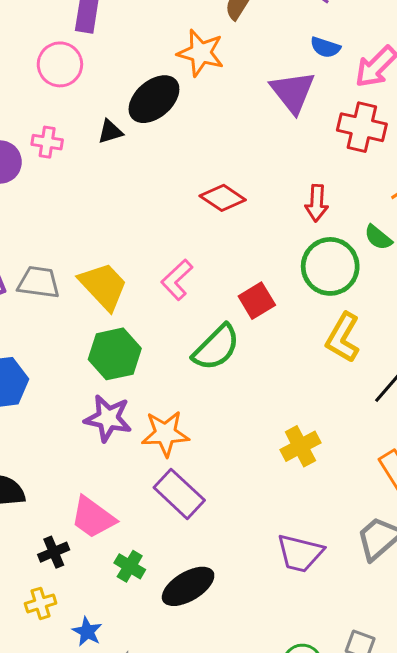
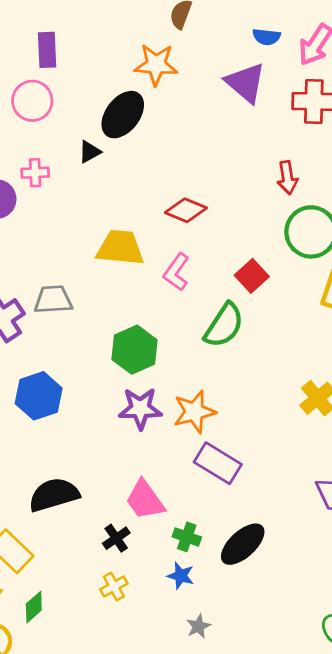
red diamond: (223, 198) -> (186, 210), moved
yellow trapezoid: (103, 286) -> (120, 248), moved, turned -30
pink trapezoid: (93, 517) -> (145, 500), turned 30
blue star: (87, 632) -> (181, 576), moved

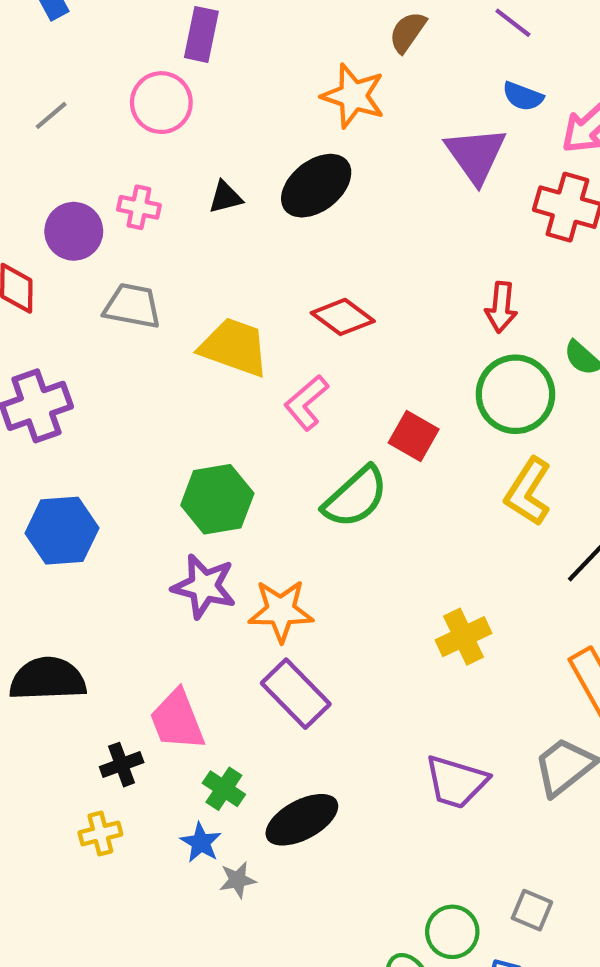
black ellipse: (123, 115) -> (316, 186), moved
red square: (252, 276) -> (414, 436), turned -32
gray trapezoid: (53, 300) -> (132, 306), moved
gray star: (198, 626) -> (238, 880), moved

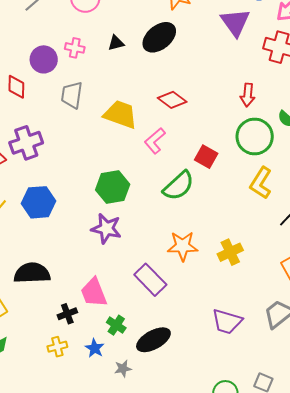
gray trapezoid: (132, 306) -> (72, 95), turned -92
orange star: (281, 611) -> (183, 246), moved
blue star: (201, 842) -> (95, 348), moved

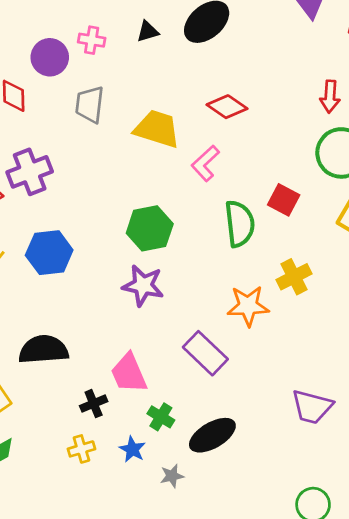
red square: (206, 157) -> (284, 200), moved
green semicircle: (179, 186) -> (240, 224), turned -52
yellow cross: (230, 252) -> (294, 277), moved

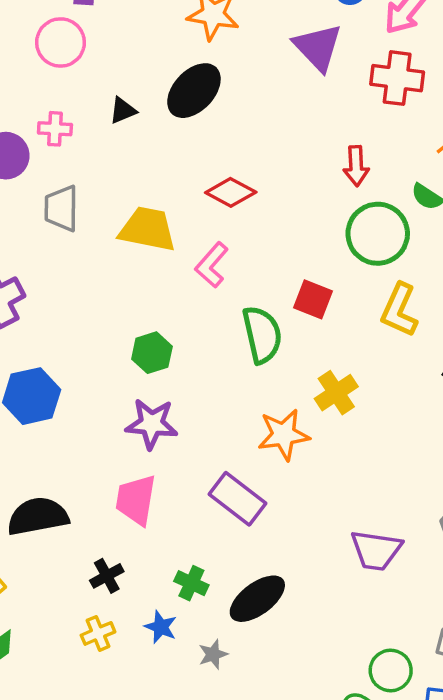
green hexagon: (150, 228) -> (152, 353), size x0.7
pink trapezoid: (129, 373) -> (136, 500), moved, turned 39

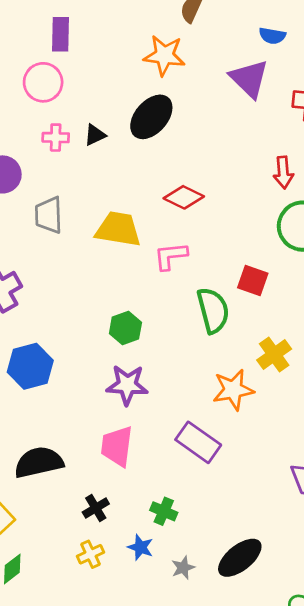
pink cross: (55, 129) -> (56, 138), moved
pink L-shape: (212, 265) -> (171, 256), turned 45
black ellipse: (257, 599) -> (240, 558), moved

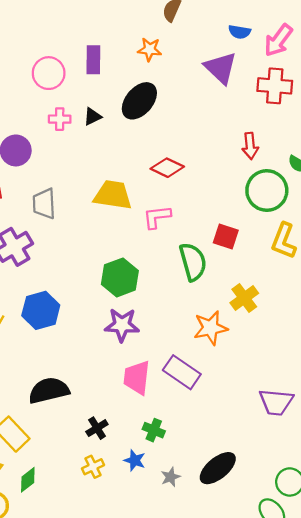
purple rectangle: (61, 34) -> (93, 60), moved
orange star: (164, 55) -> (150, 49), size x0.7
gray trapezoid: (49, 215) -> (44, 204), moved
green hexagon: (125, 328) -> (120, 277), size x1.4
pink trapezoid: (117, 446) -> (137, 378), moved

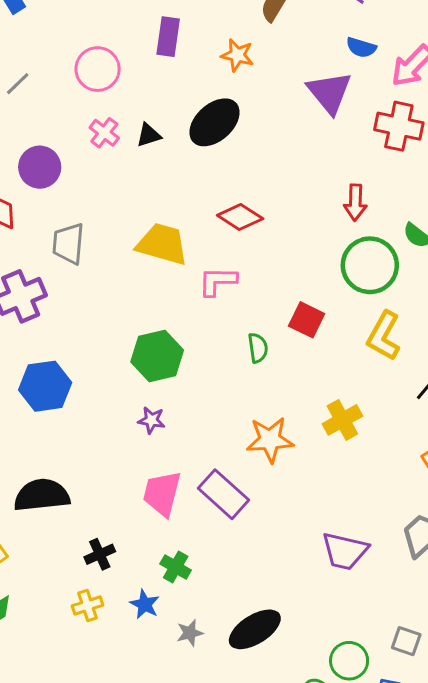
purple rectangle: (93, 60) -> (168, 37), moved
pink cross: (60, 119) -> (104, 133), turned 30
green semicircle: (193, 262) -> (258, 348), size x0.6
yellow cross: (244, 298) -> (342, 420), moved
purple star: (122, 325) -> (151, 420), size x0.6

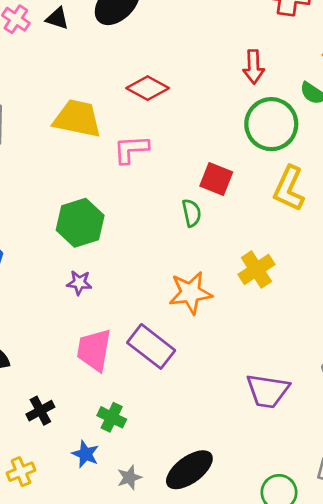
black triangle: (149, 135) -> (57, 18), turned 40
green semicircle: (258, 348) -> (192, 213), moved
yellow cross: (88, 605) -> (21, 472), moved

